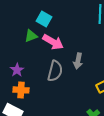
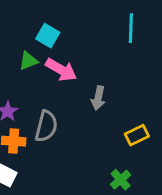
gray semicircle: (55, 71) -> (46, 126), moved

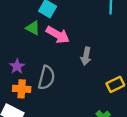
green triangle: (28, 61) -> (33, 28), turned 49

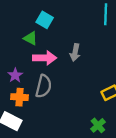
pink arrow: (58, 35) -> (45, 58), moved, turned -30
gray arrow: (86, 56) -> (75, 52), moved

